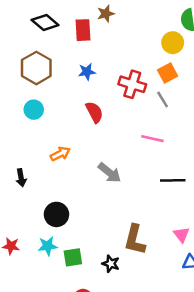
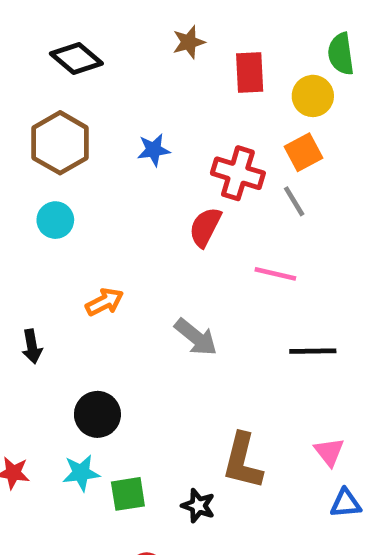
red rectangle: (83, 30) -> (250, 73), moved
red semicircle: (94, 112) -> (205, 227), moved, turned -125

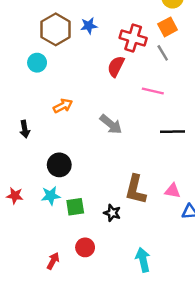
brown hexagon: (60, 143) -> (56, 29), moved
pink triangle: (329, 452) -> (173, 191), moved, turned -42

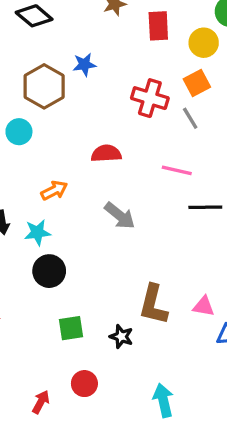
blue star: (89, 26) -> (84, 65), moved
red semicircle: (116, 66) -> (106, 154), moved, turned 60
black line: (173, 132) -> (205, 207), moved
cyan star: (51, 196) -> (37, 232), moved

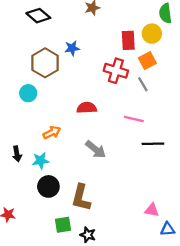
red rectangle: (158, 26) -> (128, 40), moved
brown L-shape: (153, 305) -> (81, 198), moved
black star: (121, 337) -> (88, 235), moved

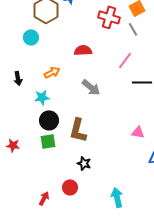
pink line: (134, 119) -> (125, 60), turned -66
black arrow: (17, 154) -> (18, 78), moved
pink triangle: (152, 210) -> (138, 132), moved
green square: (63, 225) -> (48, 141), moved

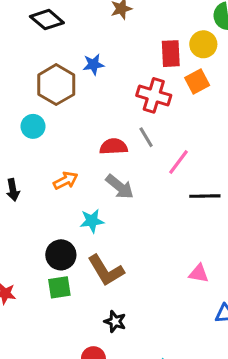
gray line: (133, 29) -> (146, 137), moved
gray arrow: (91, 87) -> (120, 187), moved
cyan star: (42, 97) -> (92, 221), moved
brown L-shape: (78, 130) -> (106, 270), turned -45

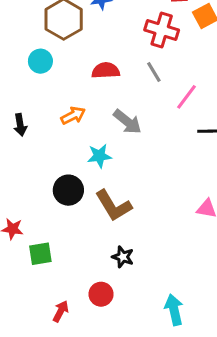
red semicircle: (114, 147) -> (106, 70), moved
green square: (59, 287) -> (40, 254), moved

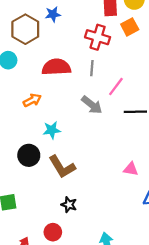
red semicircle: (106, 70) -> (56, 67), size x1.4
gray line: (154, 72) -> (92, 68), turned 35
gray arrow: (127, 122) -> (92, 105), moved

